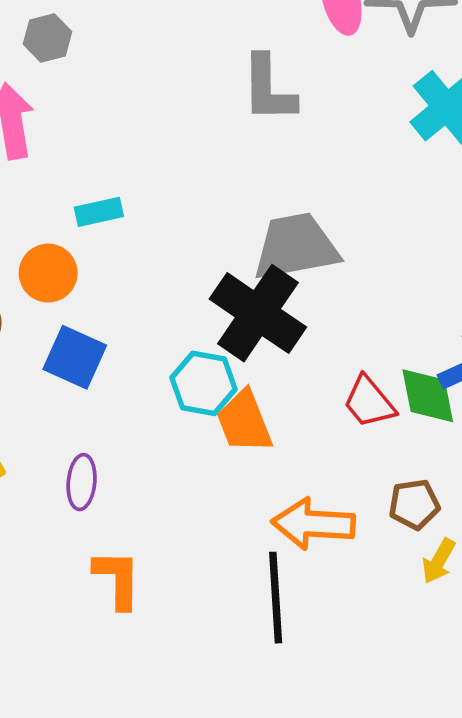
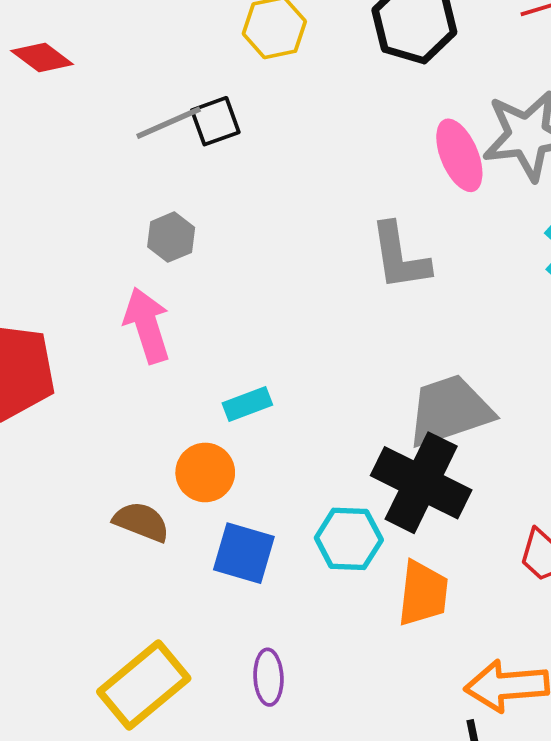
cyan hexagon: (204, 383) -> (349, 539), moved
orange trapezoid: (244, 422) -> (423, 593), turned -144

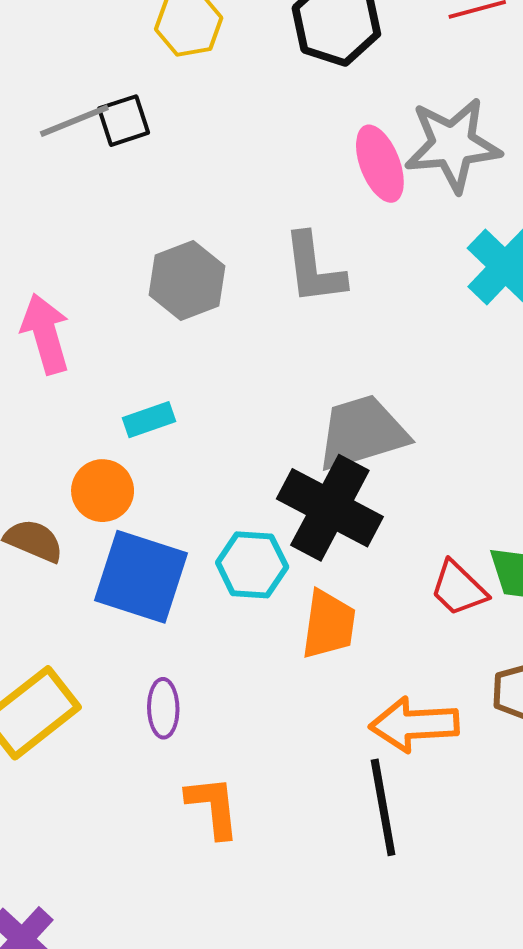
gray hexagon: (171, 237) -> (187, 281), moved, size x1.5
blue square: (244, 553) -> (141, 577), size x1.4

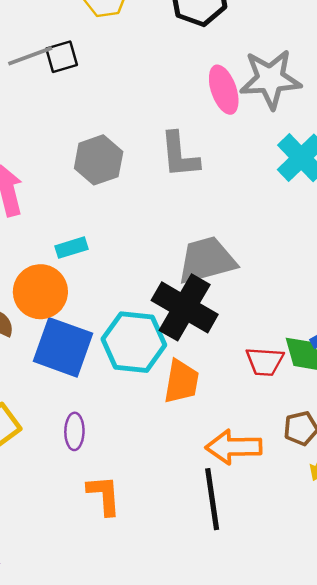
orange circle: (103, 491) -> (40, 292), size x1.4
cyan hexagon: (252, 565) -> (134, 342), size x1.4
red trapezoid: (458, 589) -> (265, 361), turned -42

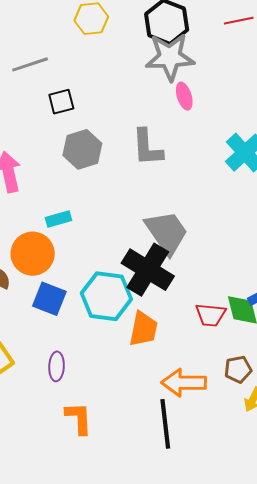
black square: (62, 57) -> (61, 102), moved
gray star: (270, 79) -> (170, 57), moved
pink ellipse: (224, 90) -> (184, 96), size x0.7
gray trapezoid: (207, 260) -> (167, 232), turned 69
blue square: (63, 347) -> (49, 299), size x0.7

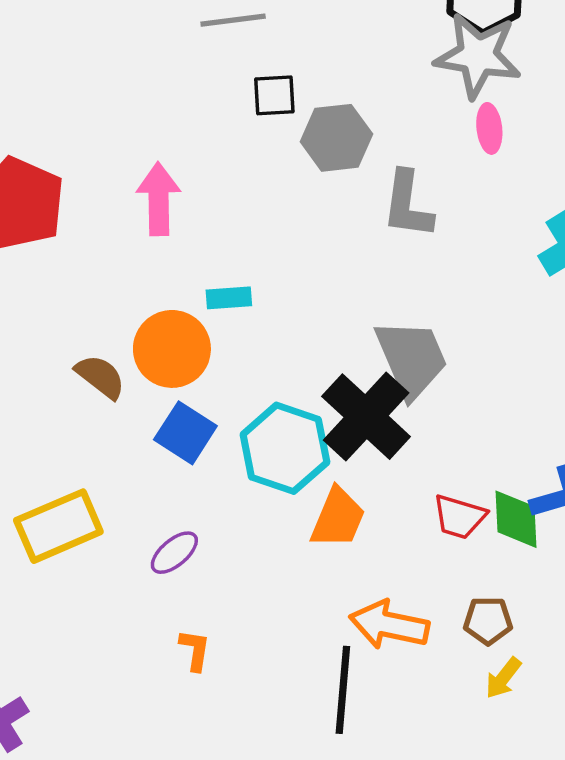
gray hexagon: (82, 149) -> (336, 138), moved
purple ellipse: (57, 366) -> (174, 553), turned 36
orange L-shape: (79, 418) -> (195, 650), size x0.7

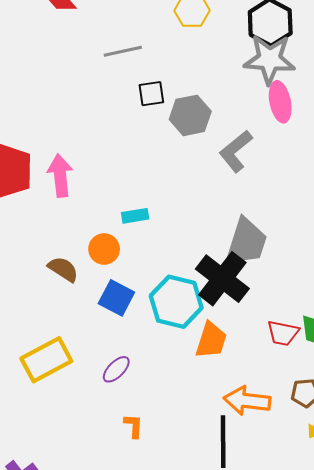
pink ellipse: (489, 128) -> (280, 102), size x1.4
pink arrow: (159, 199) -> (60, 175), moved
gray L-shape: (408, 205) -> (236, 151), turned 48
orange circle: (172, 349) -> (104, 249), size x0.7
gray trapezoid: (411, 359) -> (246, 242), turned 46

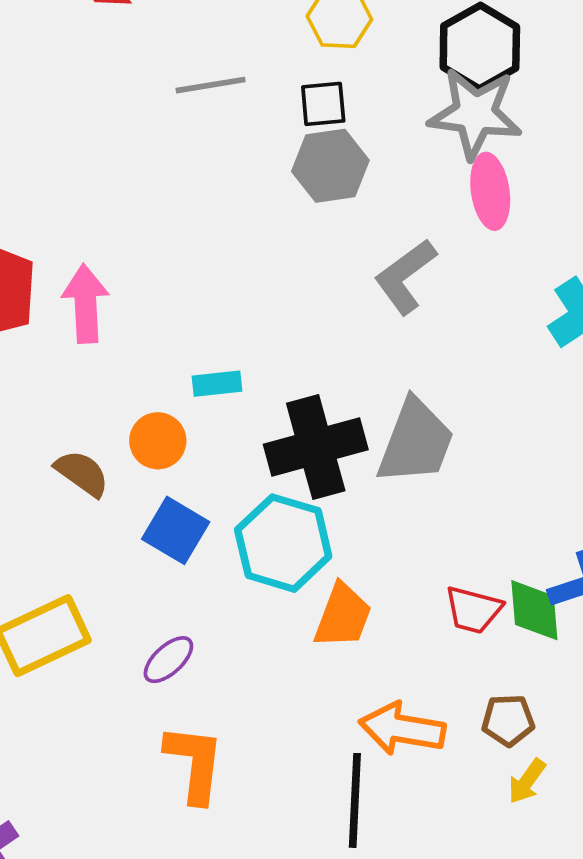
black square: (151, 94) -> (323, 104), moved
gray hexagon: (190, 115) -> (330, 166), moved
black cross: (222, 279) -> (316, 447), moved, turned 34
orange L-shape: (134, 426) -> (194, 763), size x1.8

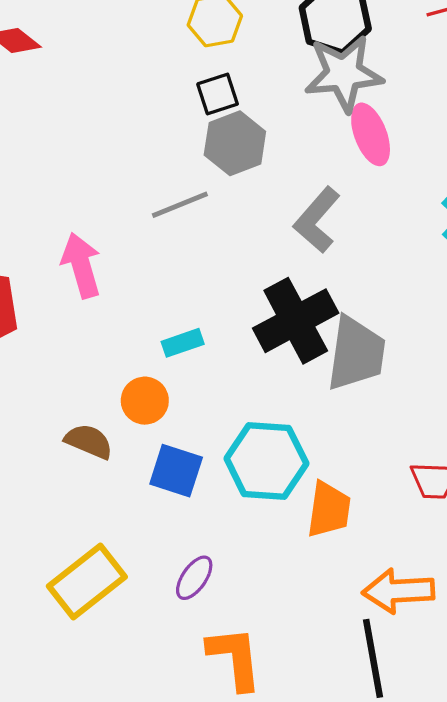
gray line: (211, 85) -> (180, 205), moved
pink arrow: (86, 304) -> (81, 265), moved
black cross: (316, 447) -> (296, 321), moved

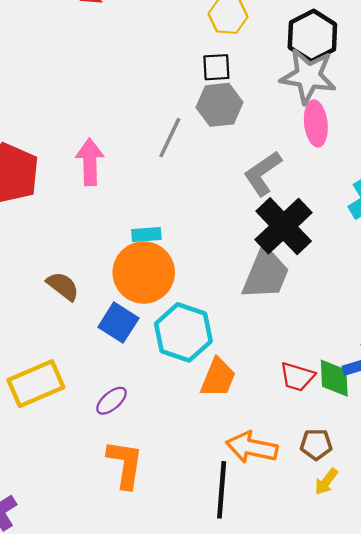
gray line: (180, 205) -> (170, 138), turned -57
black cross: (296, 321) -> (284, 226), moved, turned -30
orange circle: (145, 401) -> (144, 273), moved, size x1.8

